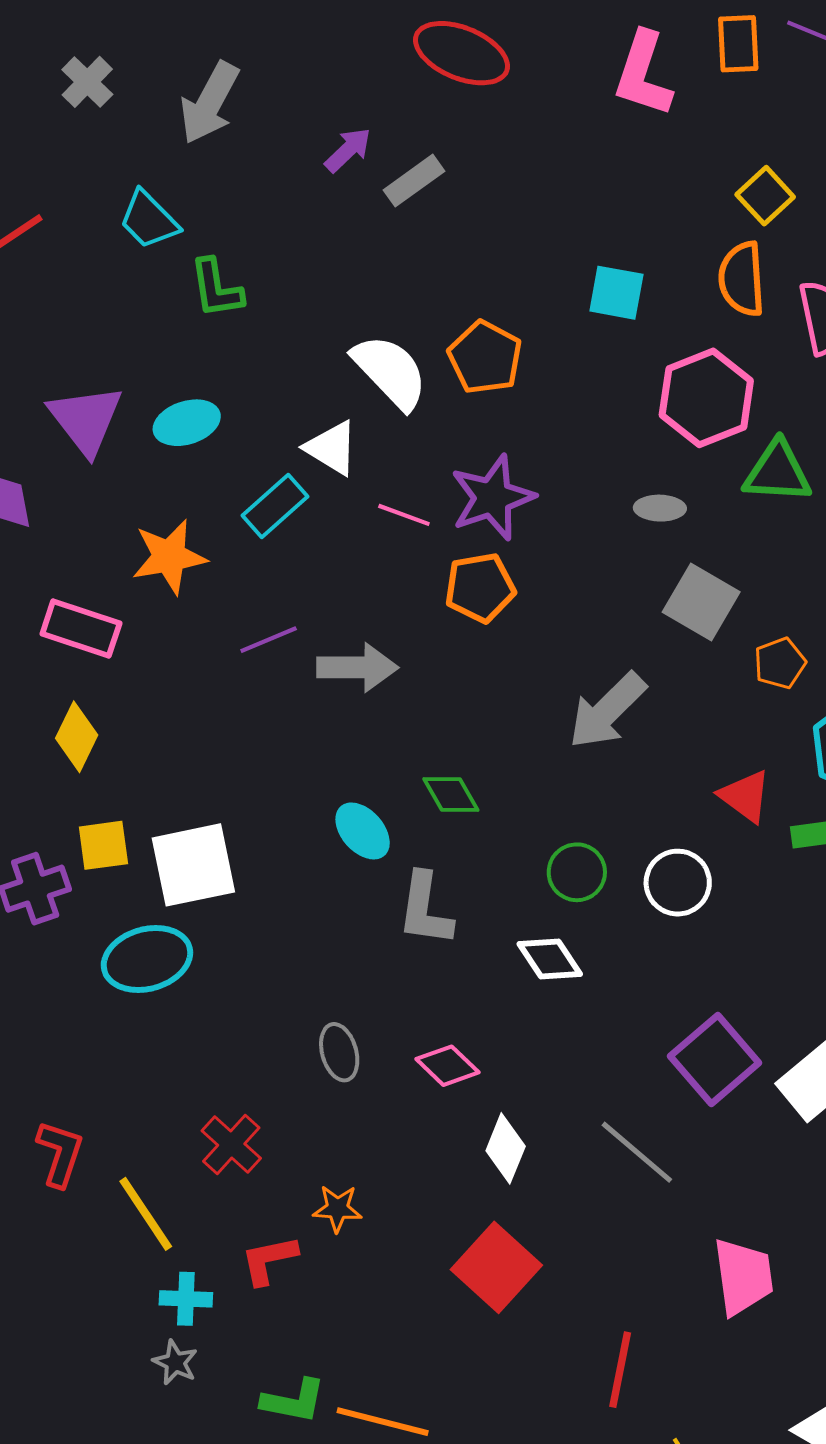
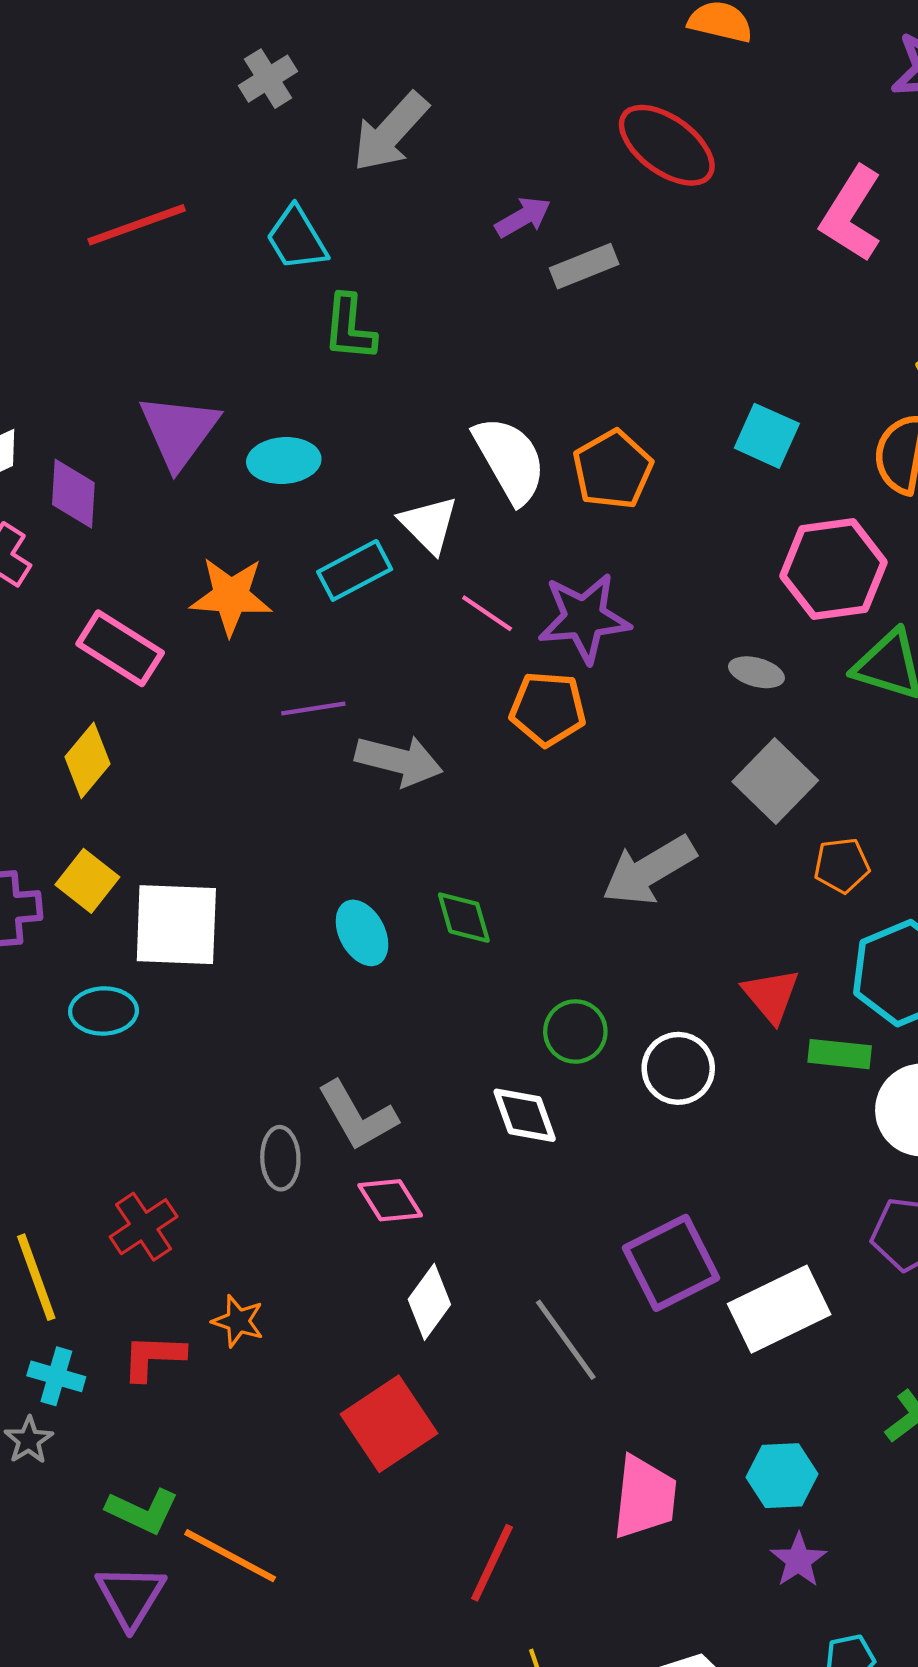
yellow square: (103, 845) -> (87, 881), turned 32
gray L-shape: (425, 909) -> (357, 1116), moved, turned -52
cyan ellipse: (147, 959) -> (104, 1011), size x0.7

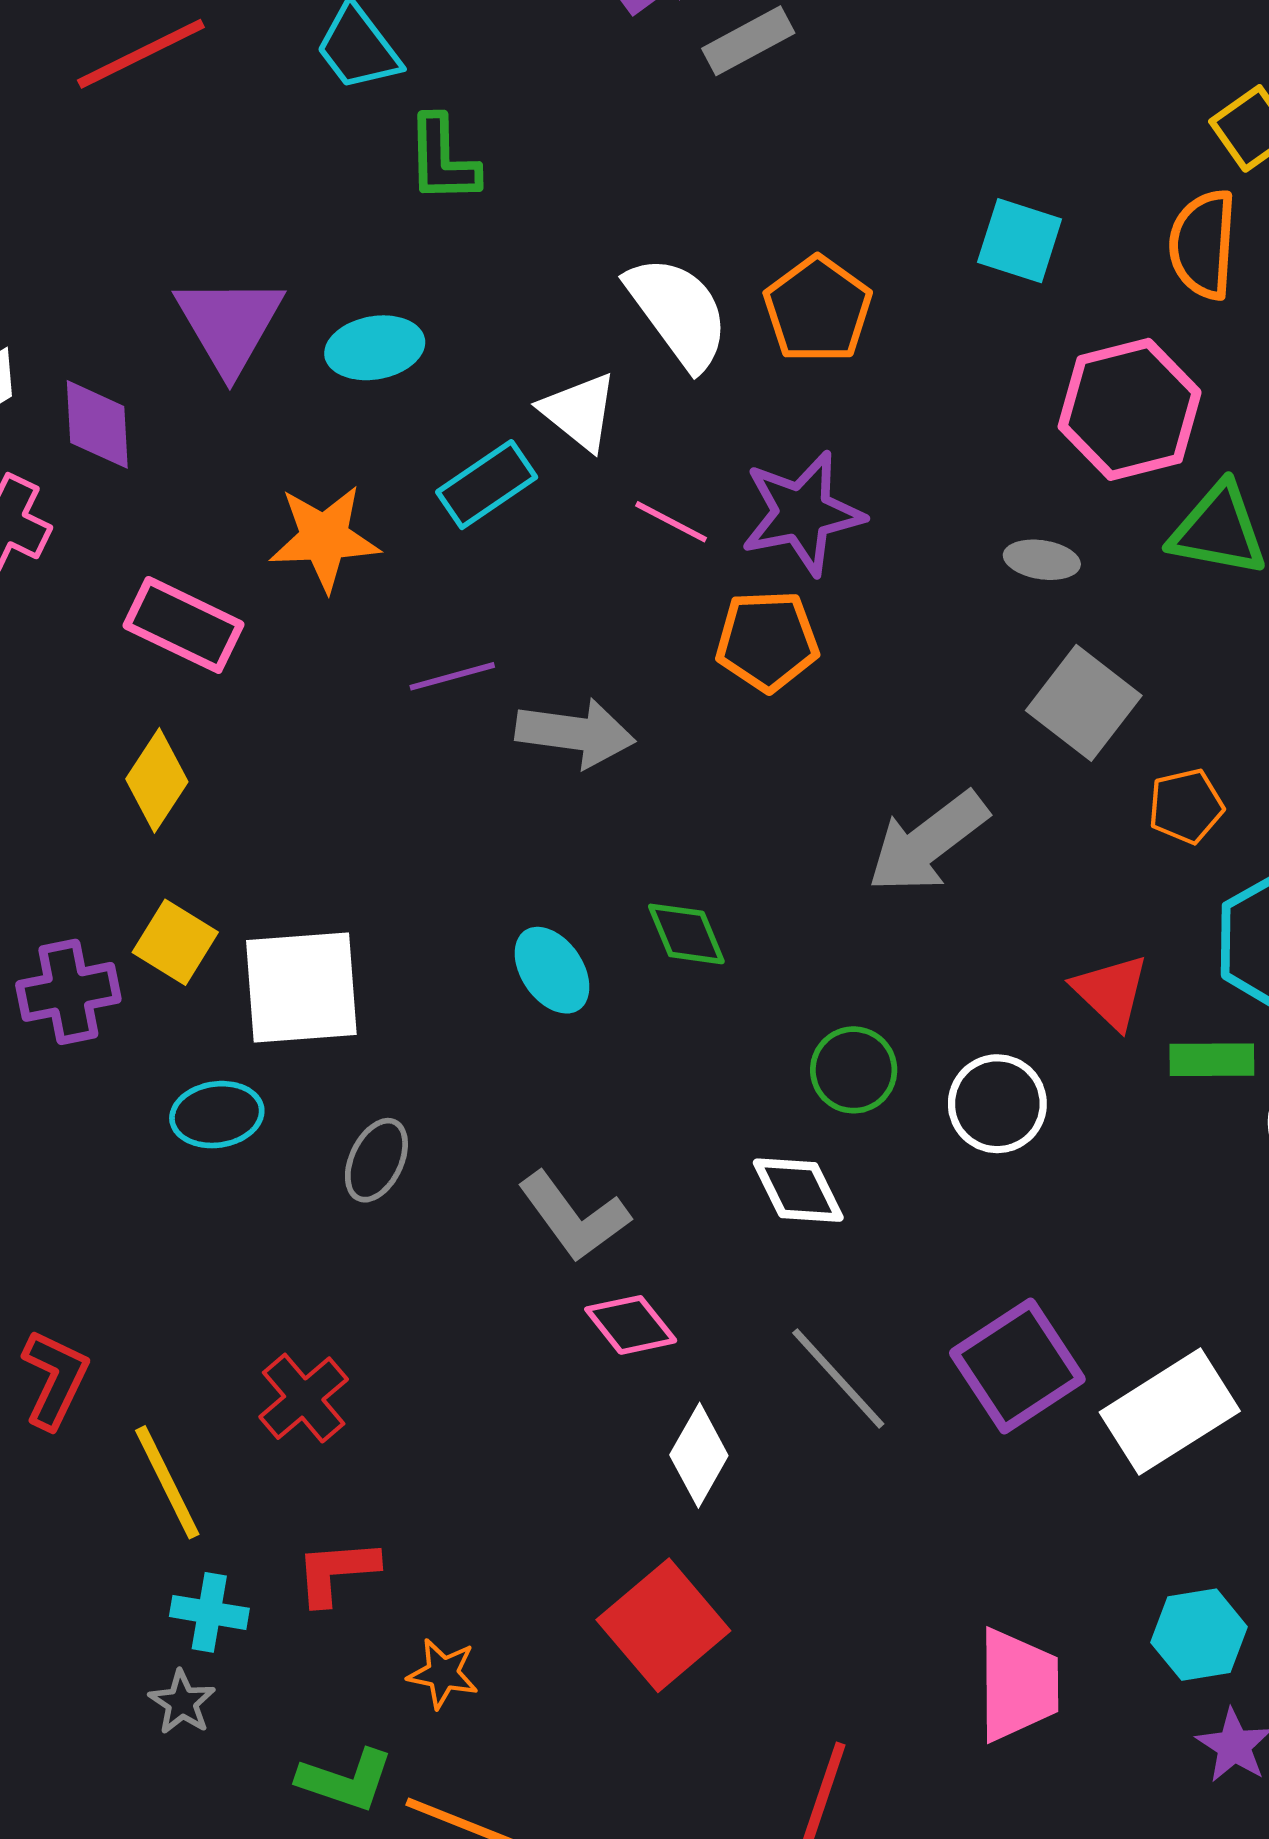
gray ellipse: (280, 1158) -> (376, 1160), moved, turned 34
orange star: (238, 1321) -> (443, 1673), moved
gray line: (566, 1340) -> (838, 1378), moved

